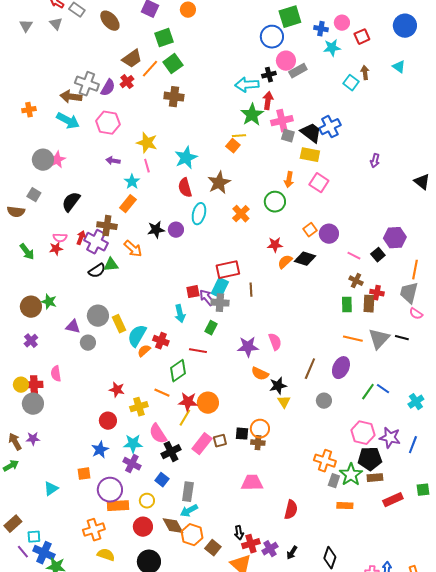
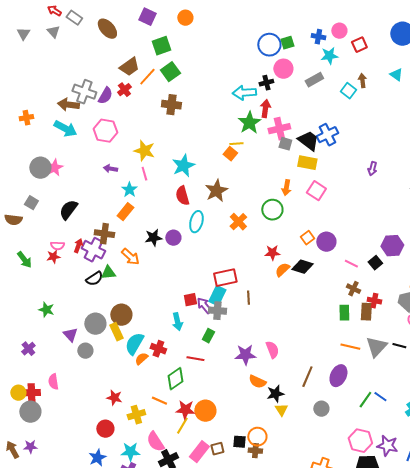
green square: (290, 17) -> (287, 43), moved, size x0.6
gray rectangle: (298, 71) -> (314, 80), moved
brown circle: (31, 307) -> (121, 315), moved
purple triangle: (73, 327) -> (70, 335), turned 35

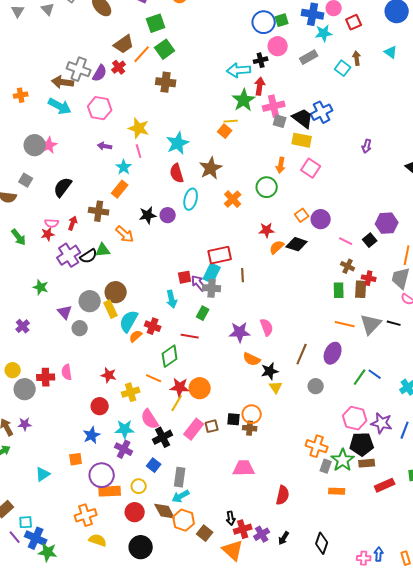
blue cross: (318, 37) -> (313, 14), size x1.5
purple cross: (93, 250) -> (69, 255), moved, turned 30
pink semicircle: (53, 382) -> (67, 372), moved
red cross: (31, 393) -> (46, 377), moved

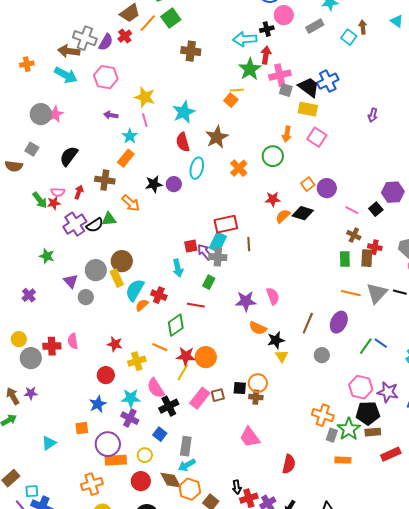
brown cross: (166, 82) -> (191, 51), moved
green arrow: (19, 237) -> (40, 200), moved
pink trapezoid: (244, 468) -> (250, 437), turned -125

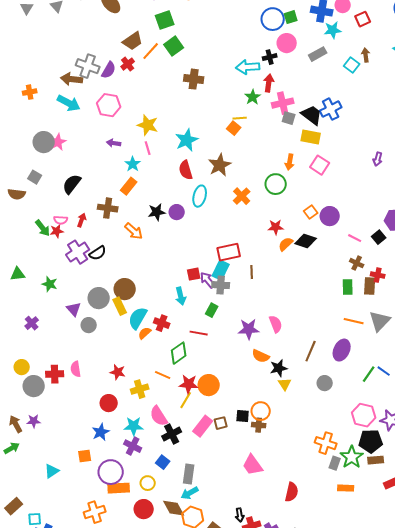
green star: (250, 69) -> (253, 97), size x0.7
purple arrow: (373, 115) -> (378, 159), moved
green triangle: (109, 219) -> (18, 274), moved

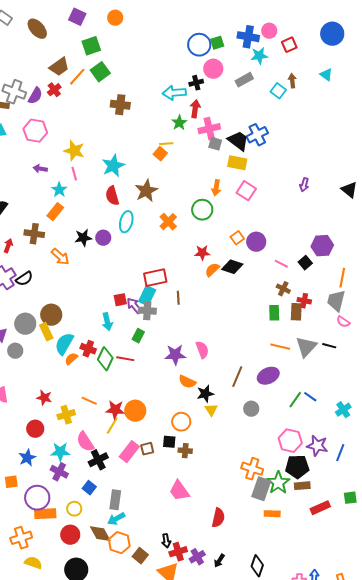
purple ellipse: (342, 350) -> (268, 376), turned 40
green diamond: (179, 353) -> (105, 359), moved, turned -30
orange circle: (261, 411) -> (181, 422), moved
gray rectangle: (335, 463) -> (261, 489), size x1.6

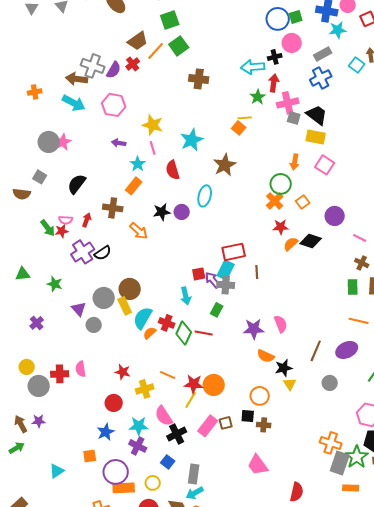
blue cross: (257, 135) -> (321, 78), moved
red semicircle: (112, 196) -> (173, 170), moved
orange cross: (168, 222) -> (275, 201), moved
orange square: (237, 238) -> (303, 202), moved

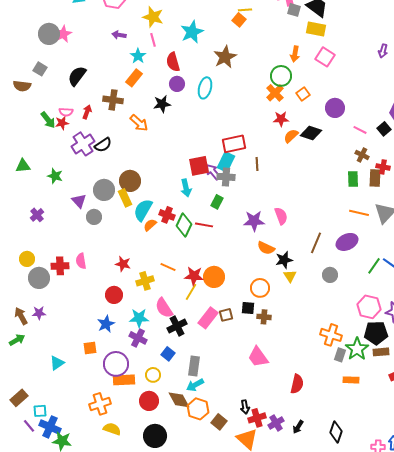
purple circle: (182, 212) -> (177, 84), moved
red square: (199, 274) -> (199, 166), size x1.5
gray rectangle: (340, 463) -> (340, 355), size x0.6

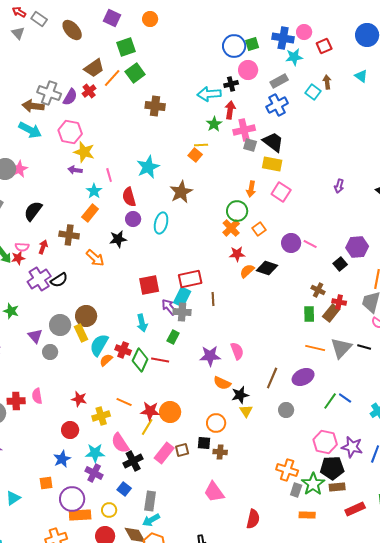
yellow star: (153, 17) -> (84, 152), moved
pink line: (360, 130) -> (310, 244), moved
red square: (199, 166) -> (149, 285), moved
brown rectangle: (375, 178) -> (331, 313), turned 36

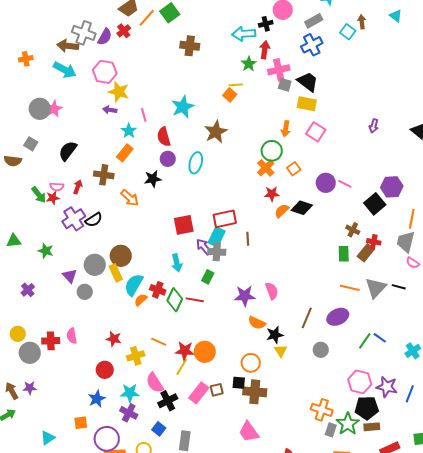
black square: (340, 264) -> (375, 204), size x1.5
brown cross: (220, 452) -> (255, 392), size x1.6

